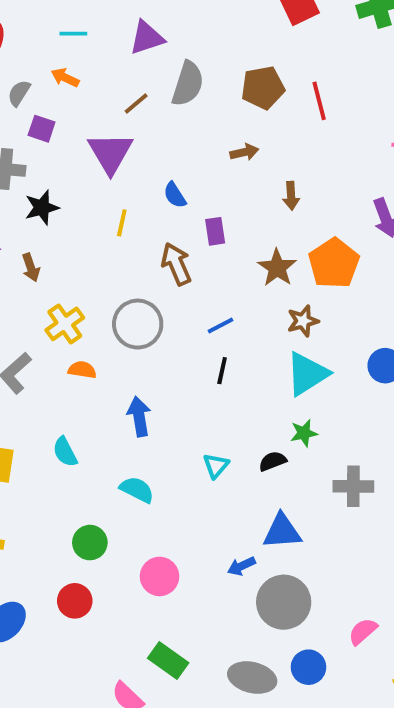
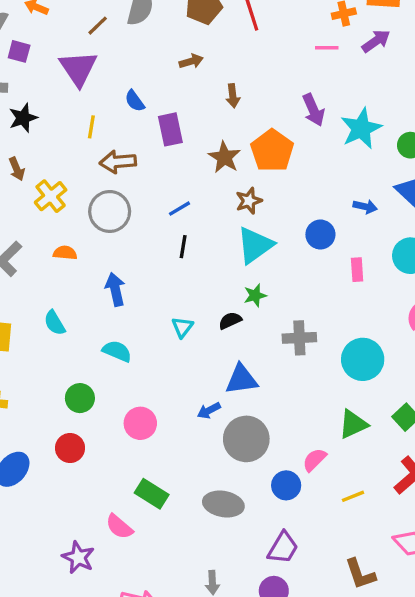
purple rectangle: (215, 231) -> (170, 129), size x1.4
brown arrow: (176, 264) -> (118, 162), moved, turned -68
yellow cross: (65, 324) -> (51, 196), moved
blue circle: (308, 667) -> (286, 485), moved

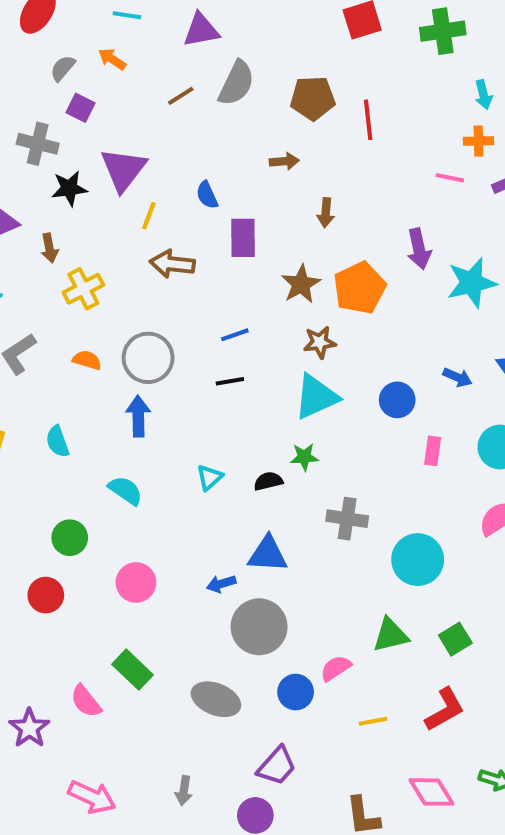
purple triangle: (78, 68) -> (123, 169), moved
gray circle: (110, 211) -> (148, 358), moved
black line: (183, 247) -> (230, 381), turned 60

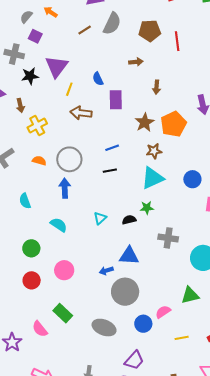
red circle: (46, 595) -> (32, 280), moved

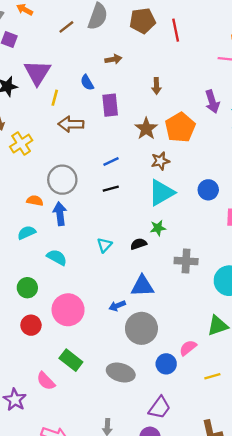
brown arrow: (136, 62) -> (113, 59), moved
orange semicircle: (39, 161) -> (35, 201), moved
cyan semicircle: (25, 201) -> (27, 233), moved, turned 91
pink circle: (64, 270) -> (68, 310), size x1.4

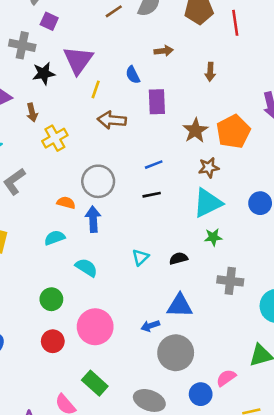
brown arrow: (156, 86) -> (210, 72), moved
green star: (158, 228) -> (213, 237), moved

